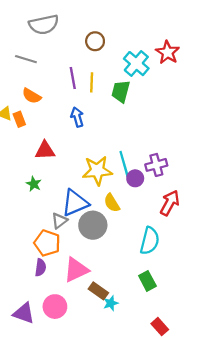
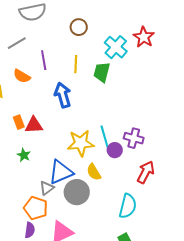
gray line: (26, 59) -> (17, 43), turned -48
purple line: (73, 78) -> (44, 60), moved
blue arrow: (77, 117) -> (63, 95), size x1.4
orange rectangle: (19, 119) -> (19, 122), moved
purple cross: (156, 165) -> (134, 138), turned 30

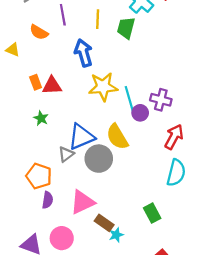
yellow star: (81, 143) -> (103, 87), moved
yellow semicircle: (94, 172) -> (117, 137), size x1.4
cyan semicircle: (128, 206) -> (176, 173), moved
orange pentagon: (36, 208) -> (39, 176), moved

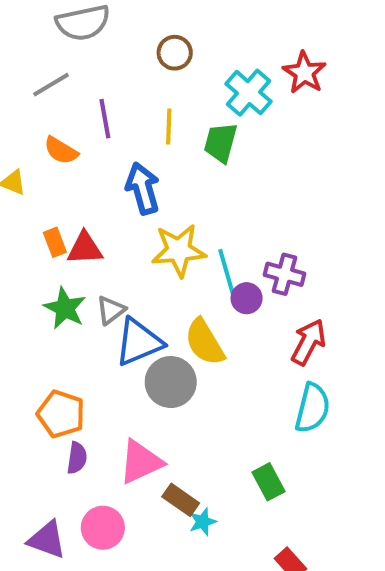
green star: (41, 118) -> (65, 308), size x1.5
gray triangle: (66, 154) -> (111, 310), moved

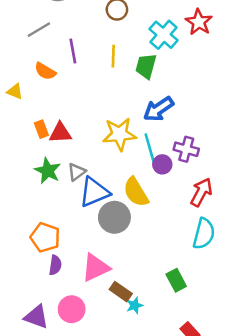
blue arrow: (143, 188) -> (159, 109), moved, turned -108

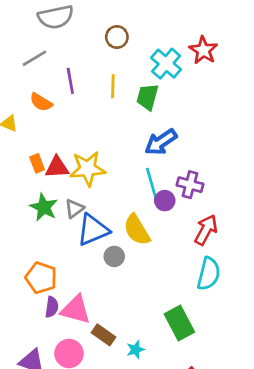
yellow star: (119, 134) -> (88, 169), moved
gray circle: (114, 217) -> (114, 256), size x0.6
pink triangle: (96, 268) -> (76, 310), moved, turned 40
green rectangle: (176, 280) -> (179, 323), size x1.4
brown rectangle: (121, 292) -> (104, 335), moved

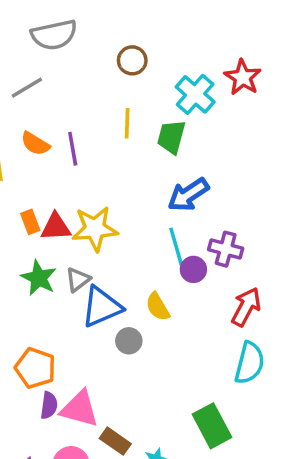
purple line: (70, 81) -> (73, 149), moved
yellow semicircle: (137, 230) -> (158, 307), size x0.7

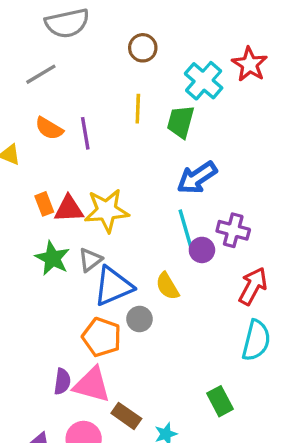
orange pentagon: (35, 368) -> (102, 337), moved
green rectangle: (212, 426) -> (220, 401), size x0.7

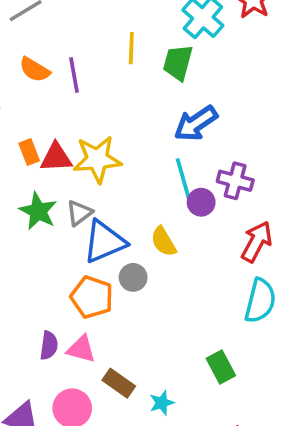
pink triangle: (92, 385) -> (81, 349), size x0.7

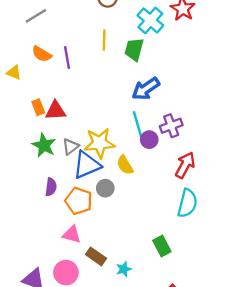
yellow star: (97, 159) -> (99, 143), moved
purple cross: (235, 181) -> (171, 126), turned -35
purple semicircle: (49, 345) -> (51, 187), moved

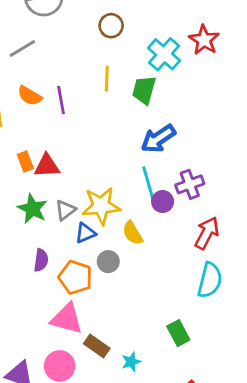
blue triangle: (87, 165) -> (85, 233), size x0.6
pink triangle: (72, 234) -> (67, 319), size x1.4

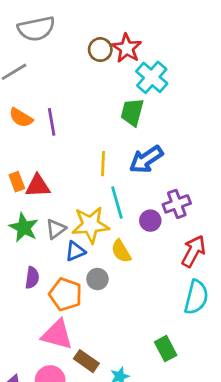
red star: (204, 40) -> (127, 48), moved
yellow line: (107, 79) -> (103, 164), moved
cyan line: (148, 183) -> (117, 203), moved

